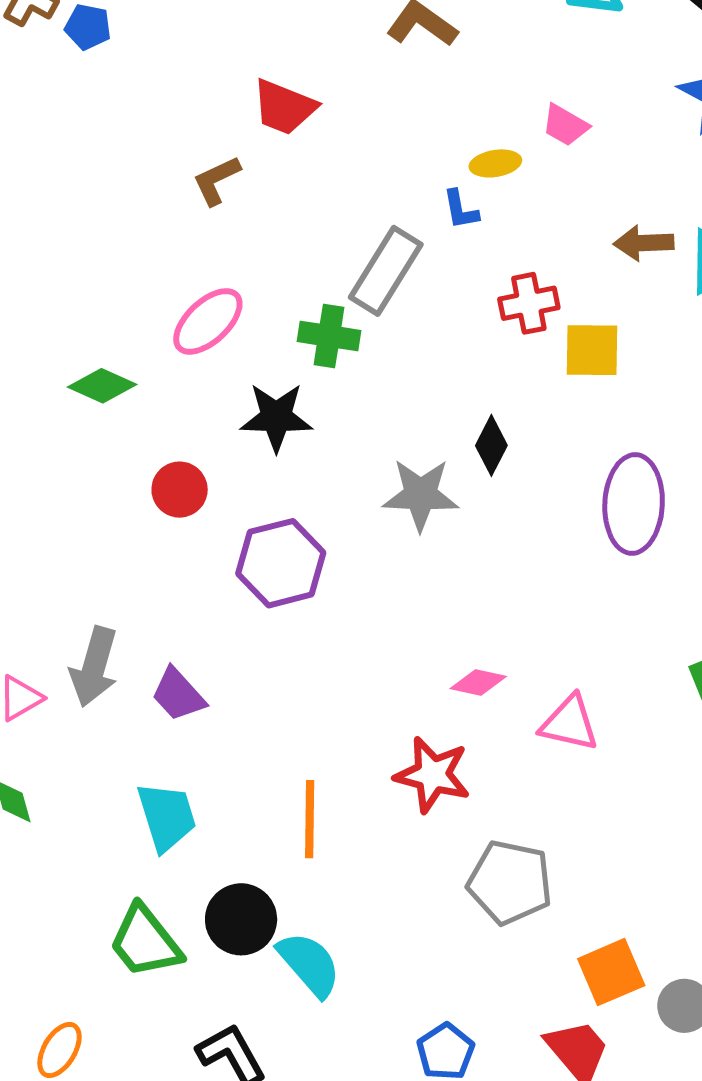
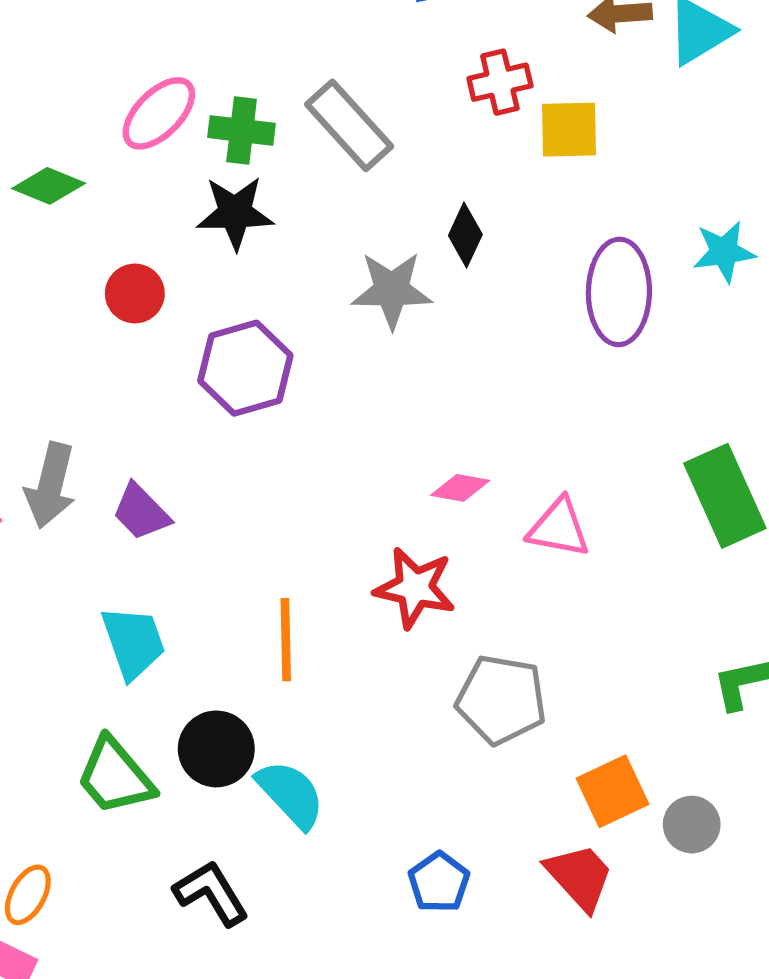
gray rectangle: (386, 271) -> (349, 125), moved, turned -72
green cross: (329, 336) -> (242, 130), moved

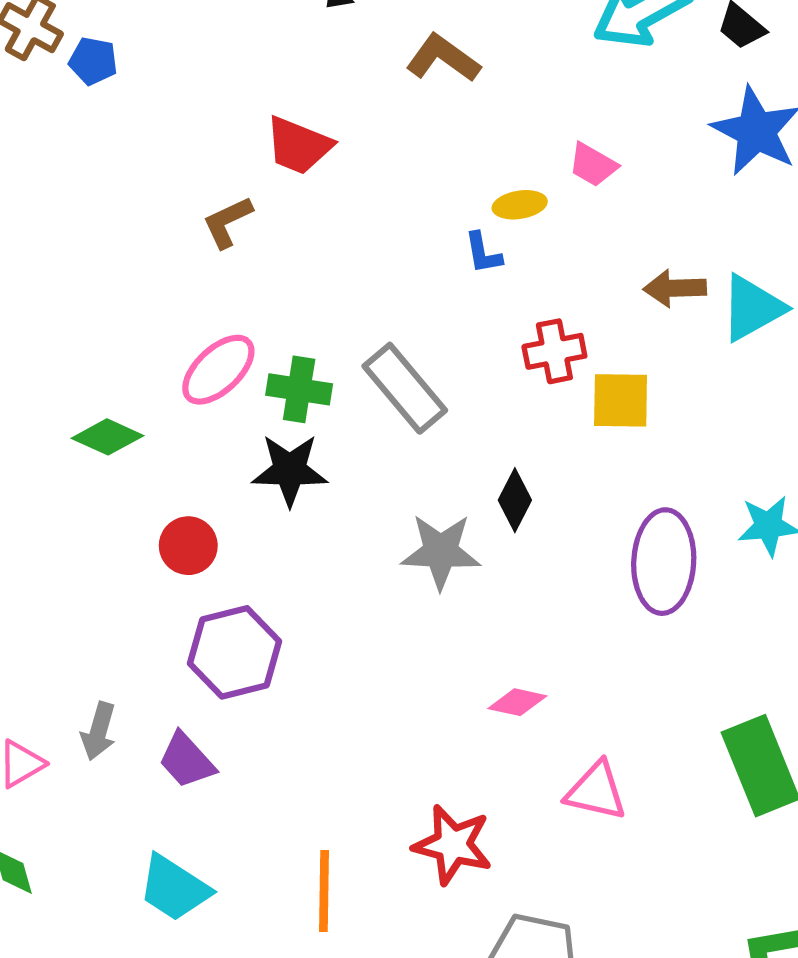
purple hexagon: (245, 368) -> (235, 652), moved
gray arrow: (50, 485) -> (99, 731), size x0.7
pink diamond: (460, 488) -> (517, 702), moved
cyan trapezoid: (133, 642) -> (174, 888), turned 140

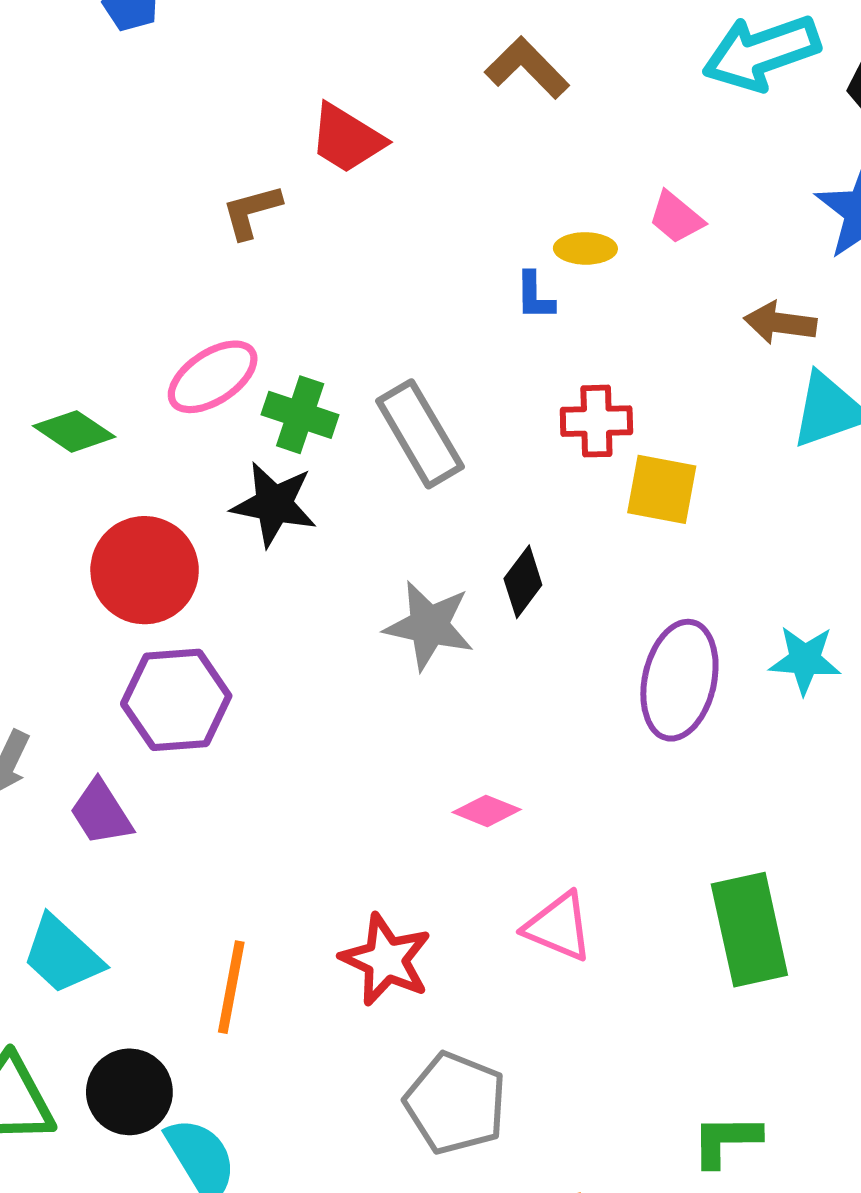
brown arrow: (675, 288) -> (780, 323), moved
red circle: (188, 546) -> (145, 570), size x1.6

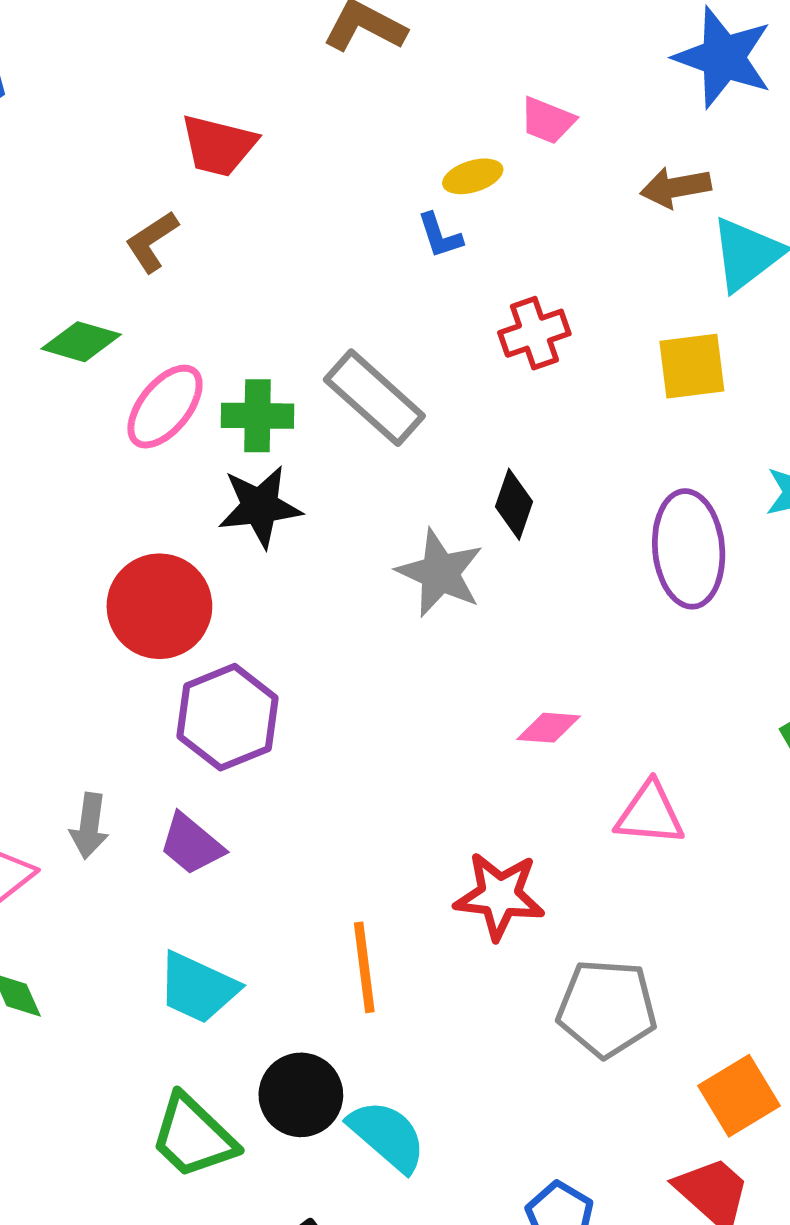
green diamond: (74, 431) -> (81, 342), moved
yellow square: (662, 489) -> (692, 366), moved
gray star: (429, 626) -> (440, 573), turned 30

